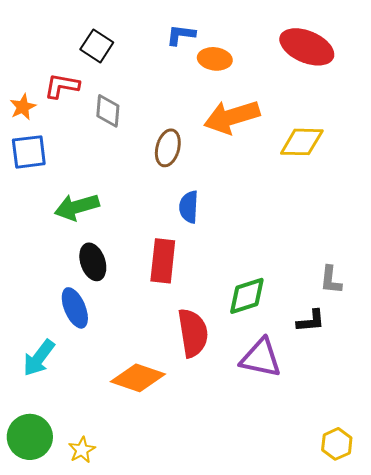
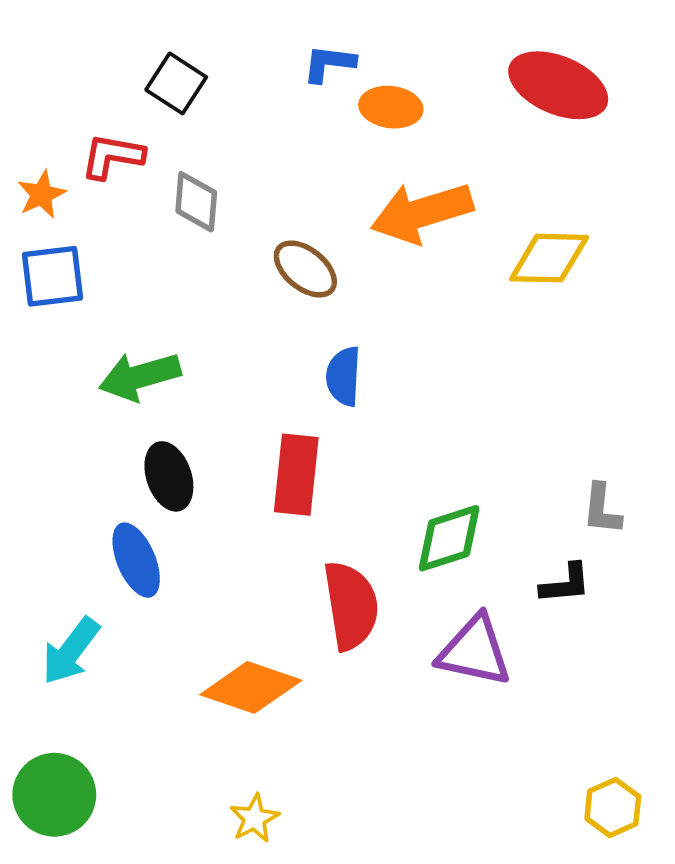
brown ellipse: (168, 148) -> (305, 269), turned -66
yellow star: (82, 450) -> (254, 818), moved

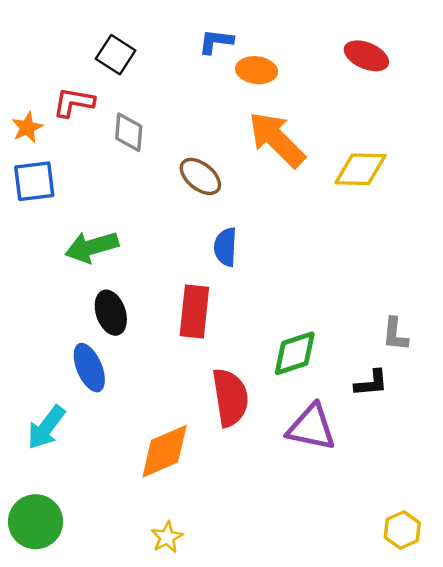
red ellipse: (558, 85) -> (366, 56), size x0.7
orange arrow: (422, 213) -> (277, 139), turned 62
orange diamond: (251, 687) -> (165, 451), turned -42

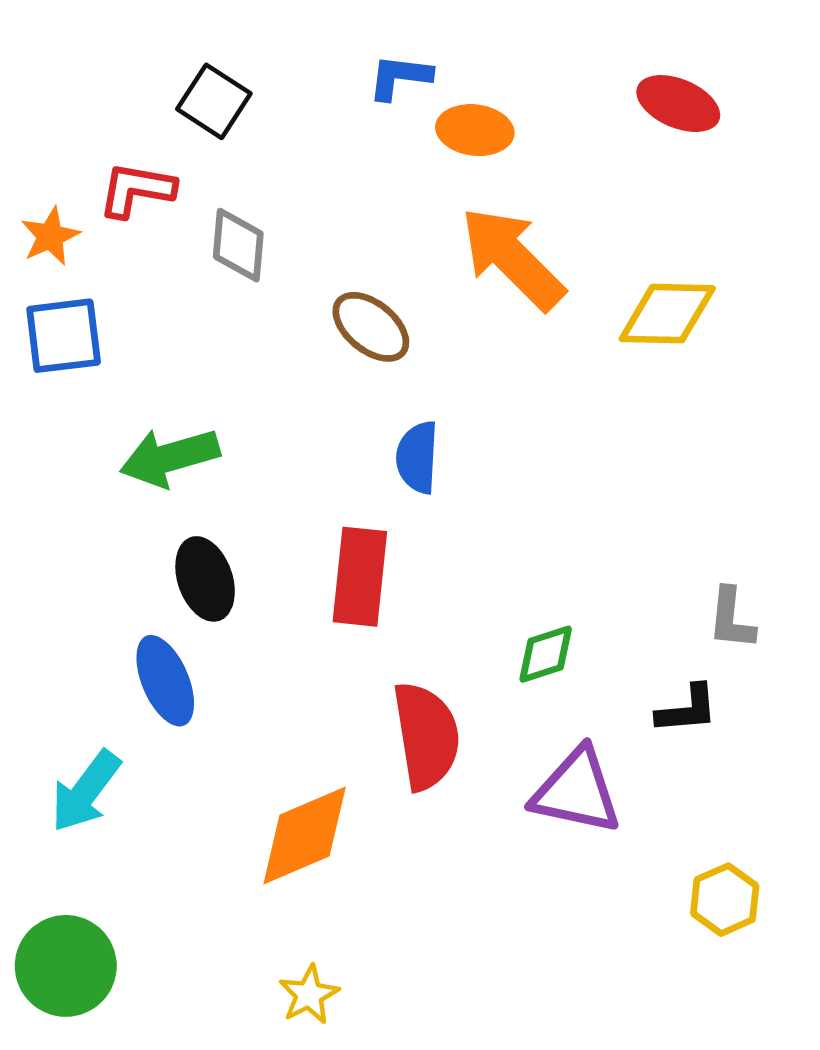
green diamond: (295, 353) -> (546, 654), size x0.7
yellow hexagon: (402, 530) -> (725, 900), moved

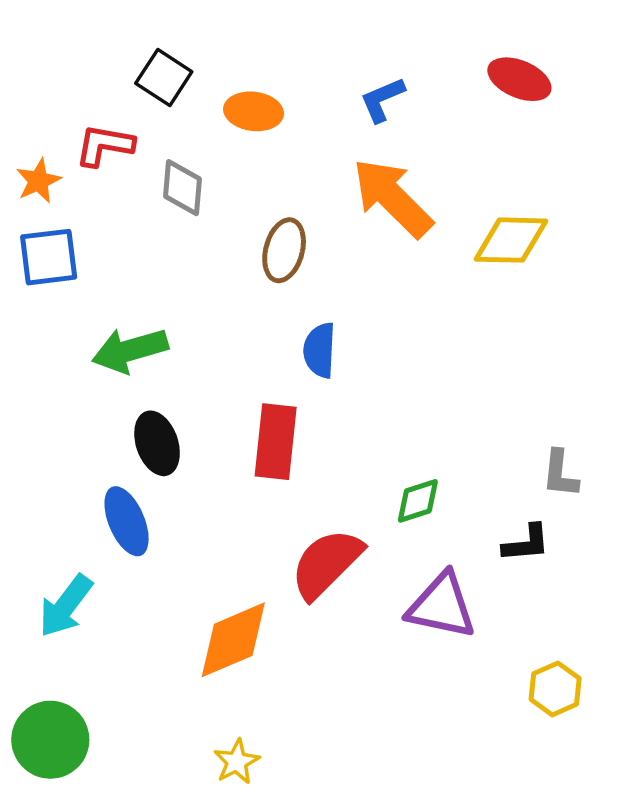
blue L-shape: (400, 77) -> (382, 100), moved, turned -30
orange ellipse: (475, 130) -> (254, 111), moved
brown ellipse: (371, 327) -> (284, 250), turned 66
red semicircle: (426, 736) -> (326, 564), turned -126

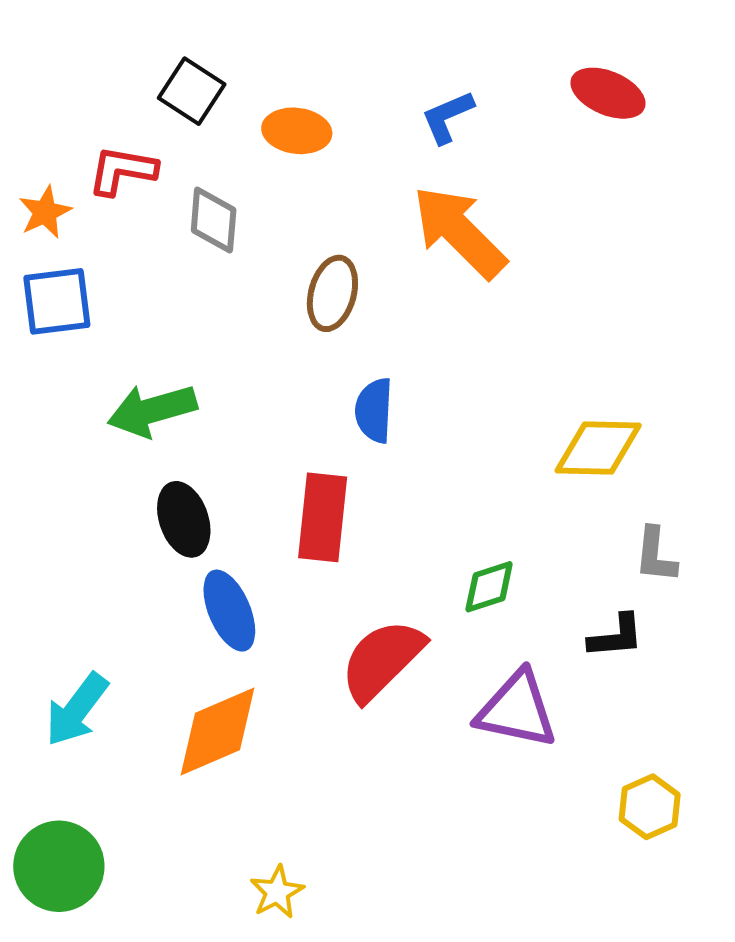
yellow diamond: (511, 240) -> (598, 448), moved
blue ellipse: (127, 521) -> (229, 611), moved
orange diamond: (233, 640) -> (217, 731), moved

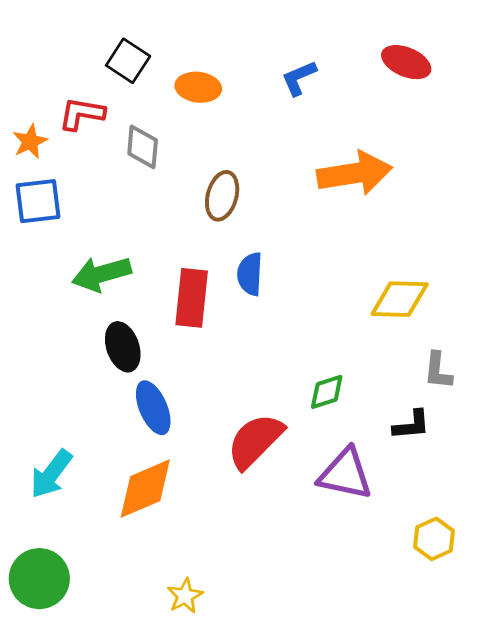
orange arrow: (459, 232) -> (355, 173), moved, turned 126
red rectangle: (323, 517) -> (192, 298), moved

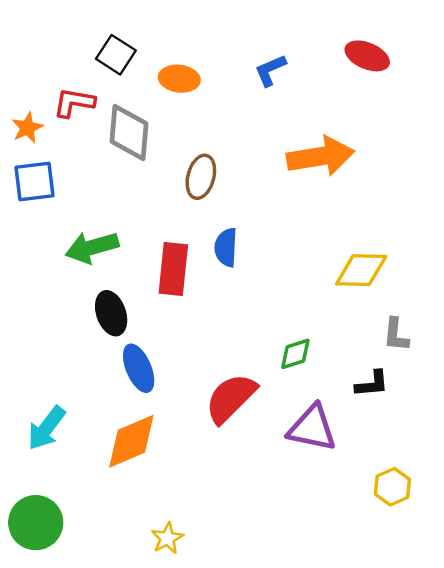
gray diamond: (143, 147) -> (129, 132), size x1.4

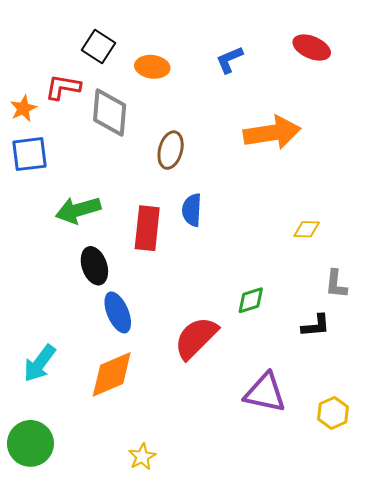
yellow diamond: (361, 270) -> (307, 229), size x0.6
purple triangle: (312, 428) -> (265, 393), moved

